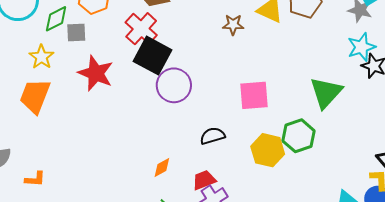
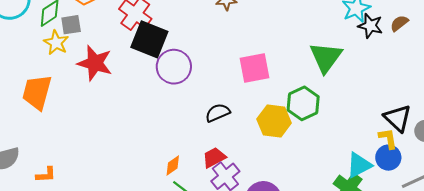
yellow star: (42, 57) -> (56, 43), moved
orange diamond: (162, 167) -> (173, 165), moved

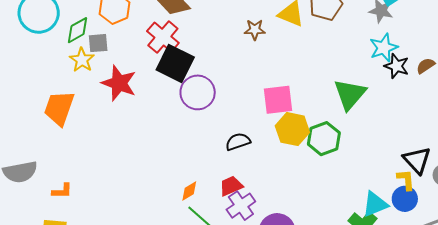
yellow hexagon: (274, 121) -> (292, 129), moved

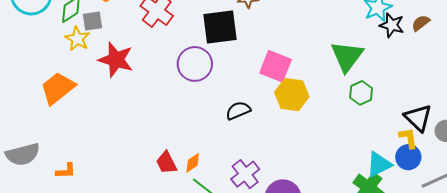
black square: (175, 63) -> (220, 27), moved, turned -30
pink square: (278, 100) -> (276, 66), turned 32
orange trapezoid: (59, 108) -> (58, 88), turned 36
green hexagon: (324, 139) -> (361, 93), moved, size x0.7
red trapezoid: (231, 186) -> (166, 163), moved, turned -90

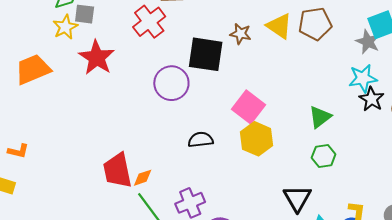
green triangle: (347, 56) -> (320, 117), size x0.7
black triangle: (418, 118) -> (297, 198), moved
red trapezoid: (166, 163) -> (117, 171), size x1.5

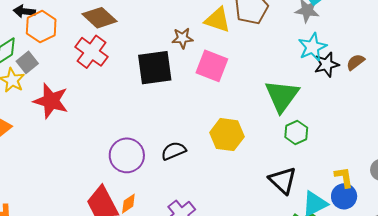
gray square: (85, 14) -> (27, 62), turned -30
purple circle: (171, 83) -> (127, 155), moved
black star: (372, 99) -> (327, 64), turned -30
pink square: (249, 107) -> (212, 66), moved
green triangle: (320, 117) -> (282, 96), size x1.5

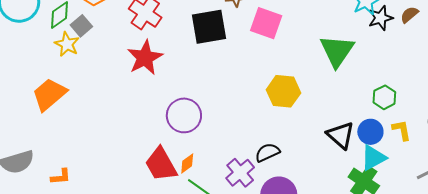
red star: (51, 101) -> (145, 58), moved, turned 30
green hexagon: (296, 132) -> (384, 97), moved
black semicircle: (174, 151) -> (267, 152), moved
blue circle: (344, 196) -> (370, 132), moved

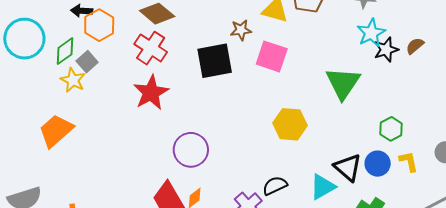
cyan triangle: (373, 158) -> (323, 187), moved

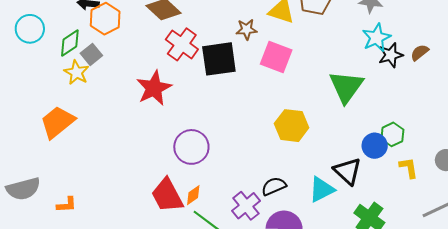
cyan circle: (24, 39) -> (30, 29), size x0.7
red cross: (151, 48) -> (182, 44), moved
blue circle: (378, 164) -> (375, 146), moved

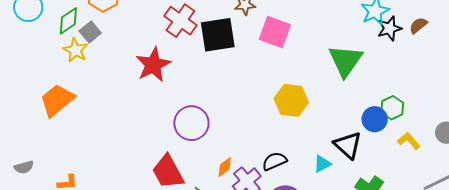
yellow L-shape: (409, 168) -> (409, 141), turned -30
gray semicircle: (23, 189) -> (24, 167), size x0.6
cyan triangle: (322, 189) -> (322, 164), size x0.7
orange diamond: (193, 195) -> (225, 167), moved

